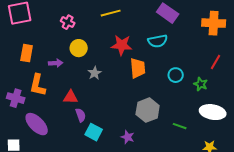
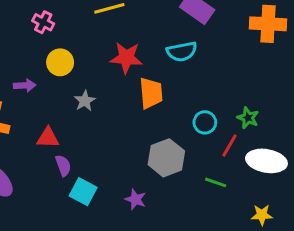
red line: (216, 62) -> (229, 145), moved
cyan circle: (176, 75) -> (205, 122), moved

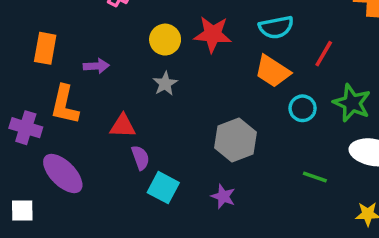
yellow circle: (60, 62) -> (165, 40), moved
orange trapezoid: (151, 93) -> (273, 71), moved, turned 128
green star: (248, 118) -> (352, 103), size x1.5
red line: (229, 145) -> (324, 54), moved
gray hexagon: (166, 158) -> (236, 140), moved

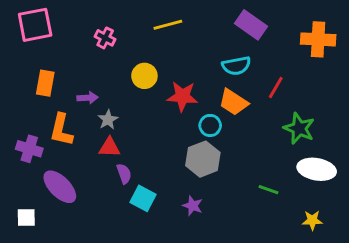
red star: (213, 34) -> (182, 96), moved
gray star: (165, 84) -> (108, 120), moved
cyan circle: (303, 108) -> (210, 125), moved

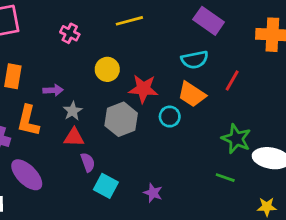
green star: (299, 128) -> (236, 139), moved
gray hexagon: (203, 159) -> (121, 119), moved

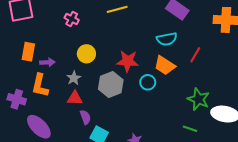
yellow circle: (107, 69) -> (86, 54), moved
purple arrow: (53, 90) -> (47, 62), moved

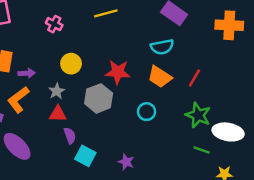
red line: (195, 55) -> (194, 78), moved
cyan circle: (148, 82) -> (147, 112), moved
orange L-shape: (40, 85) -> (18, 100), turned 40
green line: (190, 129) -> (202, 150), moved

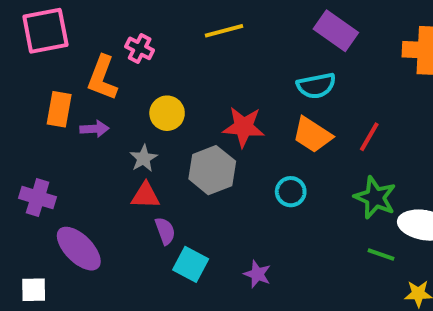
orange L-shape: (18, 100) -> (102, 78), moved, turned -32

